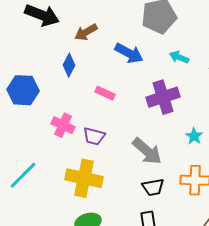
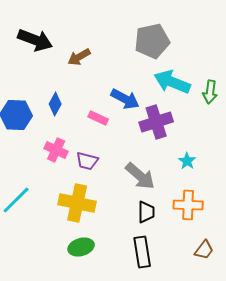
blue arrow: (129, 53) -> (125, 99), moved
cyan arrow: (179, 57) -> (172, 82), size x1.8
blue diamond: (69, 65) -> (55, 104), moved
black trapezoid: (153, 187) -> (146, 212), turned -80

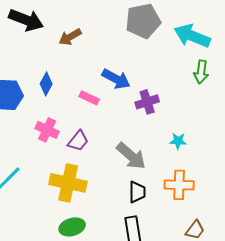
cyan arrow: (172, 82) -> (192, 36), moved
purple cross: (156, 122) -> (147, 102), size x0.7
purple trapezoid: (87, 161) -> (78, 141), turned -65
cyan star: (187, 161) -> (178, 141), turned -30

